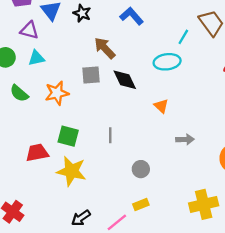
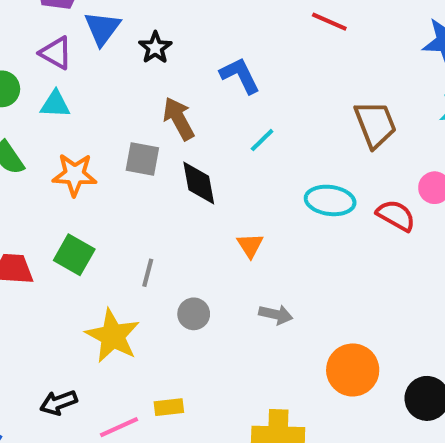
cyan line: (183, 37) -> (262, 140), moved
cyan ellipse: (167, 62) -> (330, 200), moved
gray circle: (141, 169) -> (194, 314), moved
yellow star: (71, 171) -> (113, 336), moved

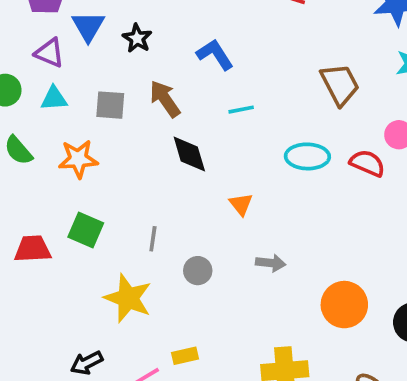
cyan line: (262, 140) -> (241, 110), turned 40
gray square: (142, 159) -> (110, 105), moved

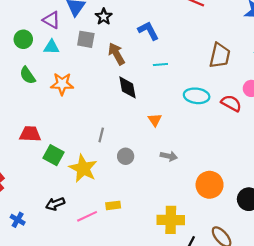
brown trapezoid: (340, 84) -> (220, 55), turned 35
gray square: (110, 105) -> (86, 39), moved
green square: (86, 230) -> (53, 155), moved

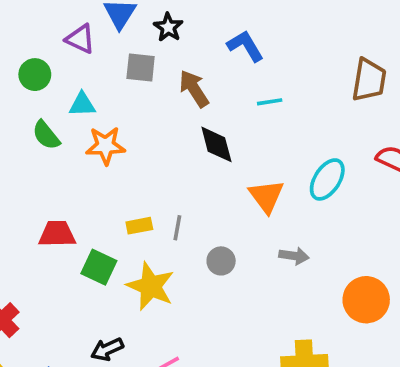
cyan triangle: (51, 47) -> (82, 104), moved
cyan ellipse: (197, 96) -> (327, 179), moved, turned -60
orange triangle: (155, 120) -> (266, 196), size x1.5
yellow rectangle: (113, 205) -> (139, 226), moved

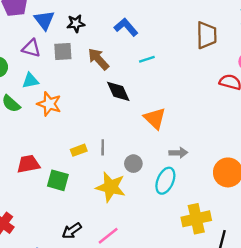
black star: (168, 27) -> (76, 23), turned -30
purple triangle: (80, 39) -> (31, 48), moved
orange star: (105, 146) -> (49, 104), turned 30
cyan ellipse: (327, 179) -> (165, 181), moved
yellow star: (151, 286) -> (111, 187), moved

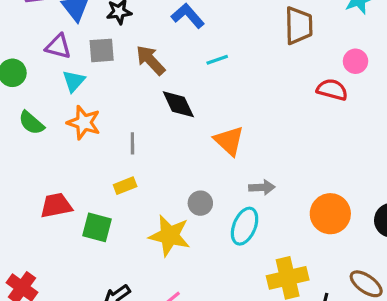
cyan triangle: (30, 81) -> (74, 81), moved, turned -36
gray line: (103, 147) -> (132, 143), moved

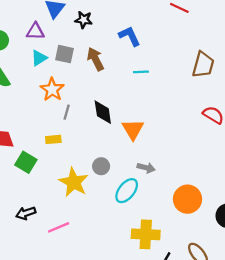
purple triangle: (58, 46) -> (35, 31), turned -30
gray square: (102, 50) -> (65, 54), moved
black diamond: (178, 104) -> (103, 112), moved
orange star: (84, 123) -> (52, 89), moved

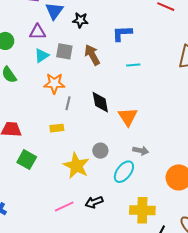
blue L-shape: (130, 36) -> (122, 33), turned -65
orange star: (52, 89) -> (54, 83), turned -30
green square: (26, 162) -> (27, 160), moved
black arrow: (26, 213) -> (94, 202), moved

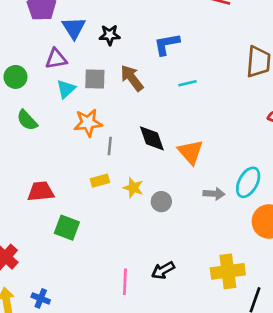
yellow star: (76, 166) -> (133, 188), moved, size x0.6
cyan ellipse: (124, 172) -> (248, 182), moved
pink line: (64, 207) -> (125, 282), turned -54

